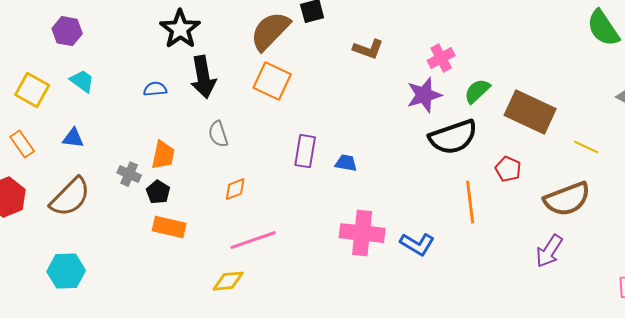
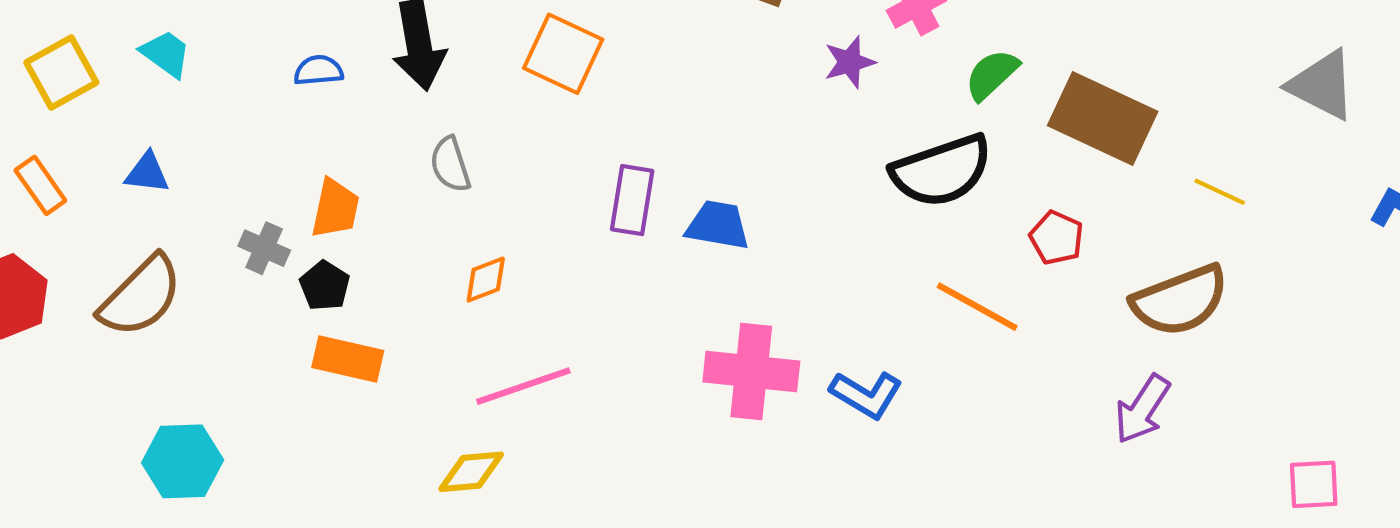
yellow square: (32, 90) -> (61, 73), turned 32
purple star: (424, 95) -> (850, 62), moved, size x0.7
blue trapezoid: (346, 163) -> (718, 225), size x1.4
orange line: (470, 202) -> (977, 307), turned -54
cyan hexagon: (66, 271) -> (183, 461), moved

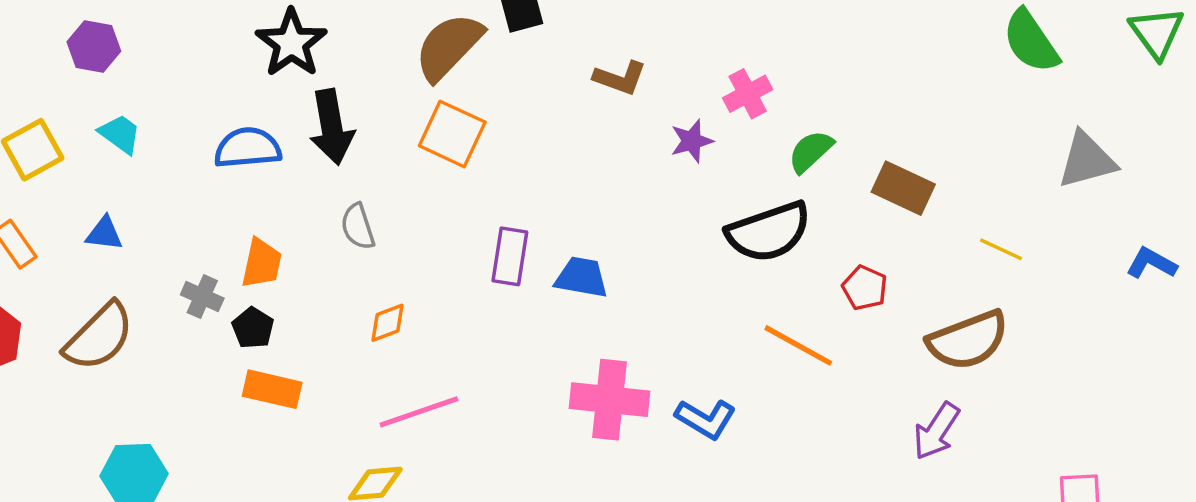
blue semicircle: (318, 70) -> (248, 148), size x1.6
gray triangle: (1322, 85) -> (1087, 160), turned -42
brown rectangle: (1103, 119) -> (903, 188), size x0.7

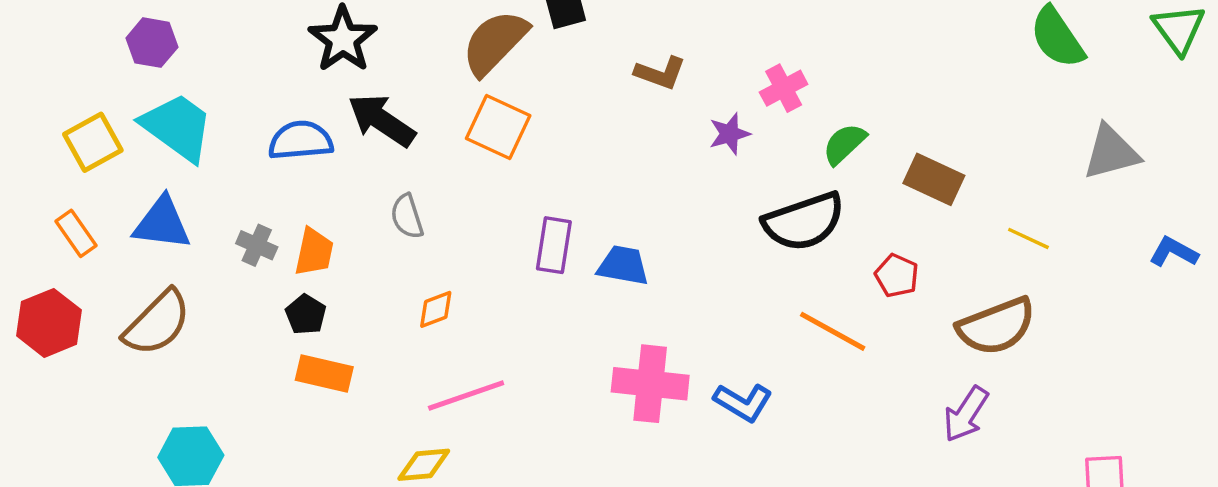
black arrow: (332, 127) -> (382, 120), turned 134
cyan trapezoid: (120, 134) -> (177, 127), size x1.8
blue triangle: (104, 234) -> (162, 223), size x1.6
gray cross: (202, 297) -> (257, 245), moved

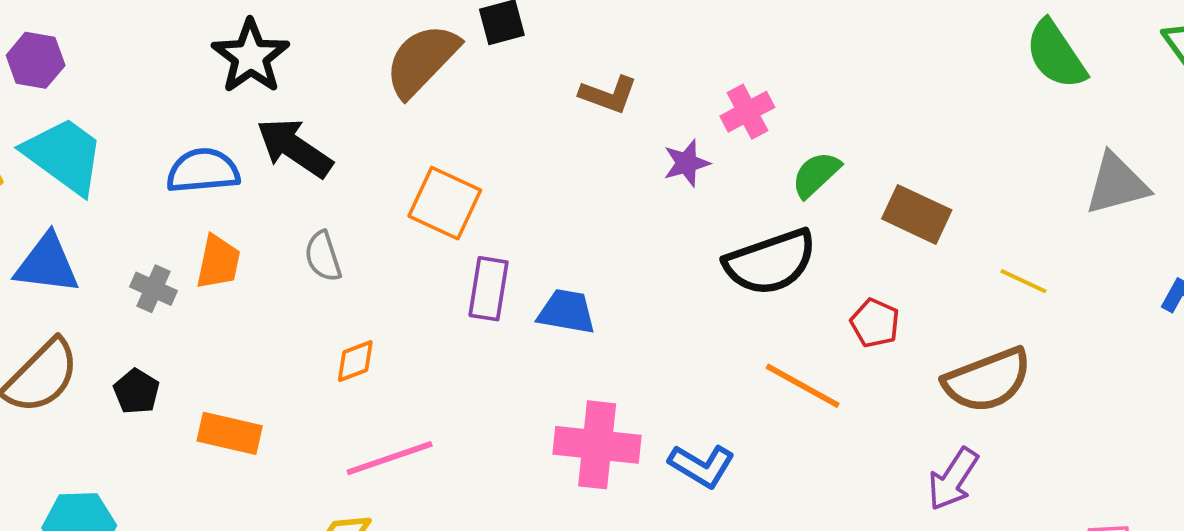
orange square: (498, 127) -> (445, 203), moved
orange trapezoid: (314, 252) -> (218, 262), moved
black pentagon: (306, 314) -> (136, 392), moved

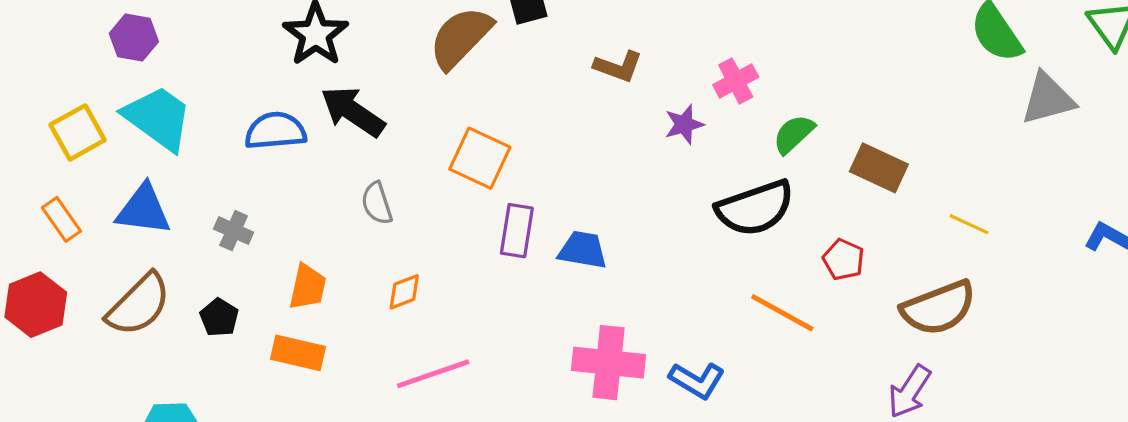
gray triangle: (1117, 184) -> (1048, 99), moved
orange trapezoid: (218, 262) -> (308, 287), moved

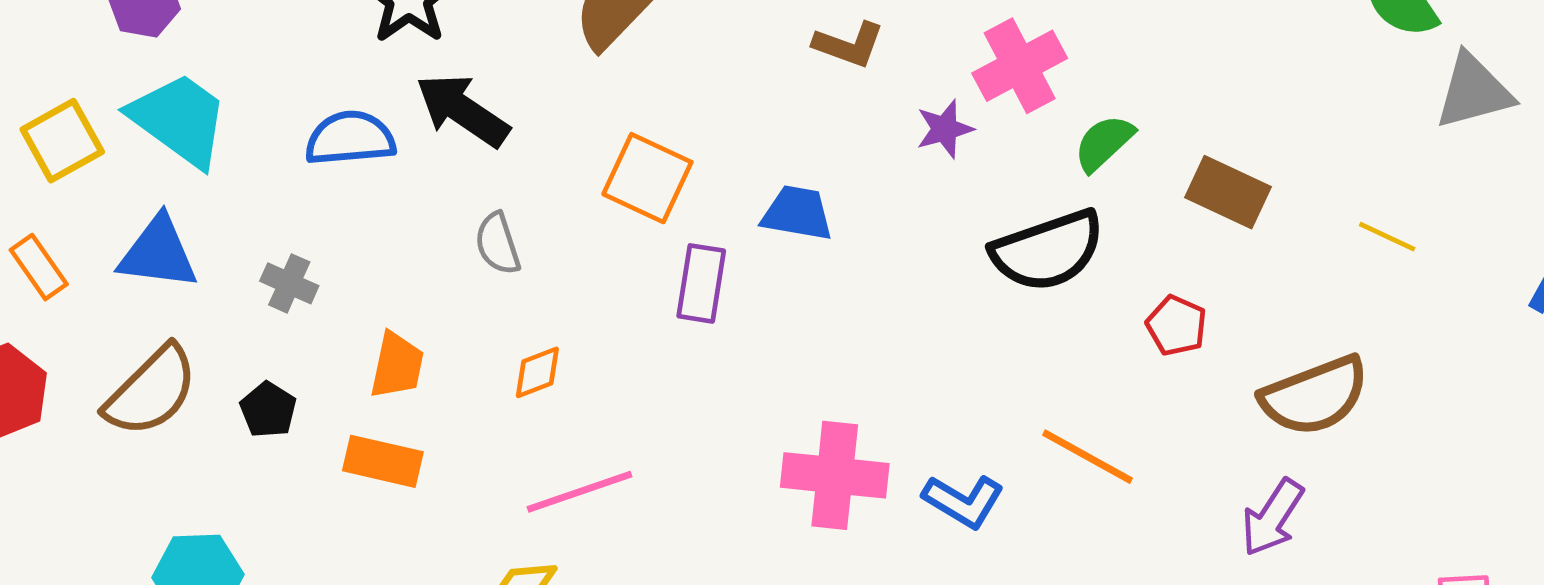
pink cross: (736, 81) -> (1020, 66), size x1.4
yellow line: (969, 224) -> (1387, 237), moved
blue trapezoid: (583, 250) -> (797, 213), moved
orange line: (782, 313) -> (1088, 457), moved

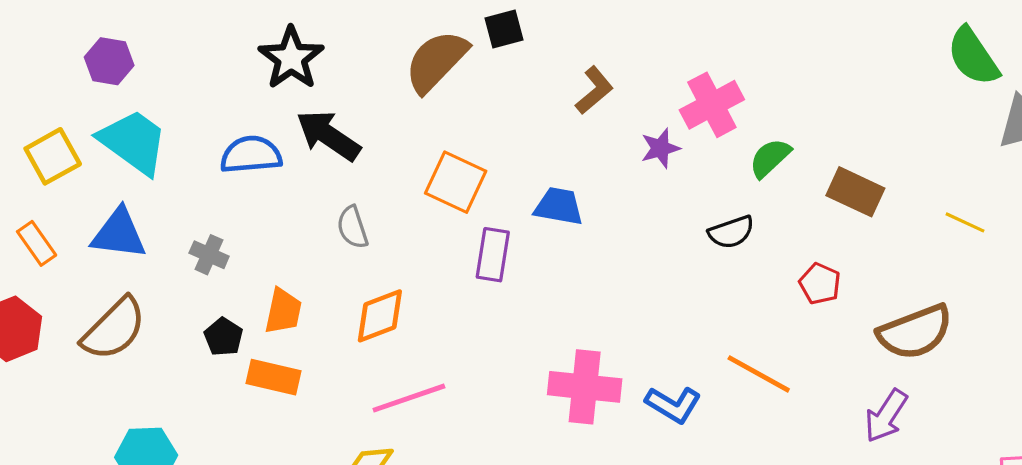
brown L-shape: (849, 45) -> (594, 90), turned -60
black semicircle: (1048, 251) -> (731, 232), size x0.6
orange diamond: (537, 372) -> (380, 316), size x1.5
black pentagon: (268, 410) -> (224, 337), moved

